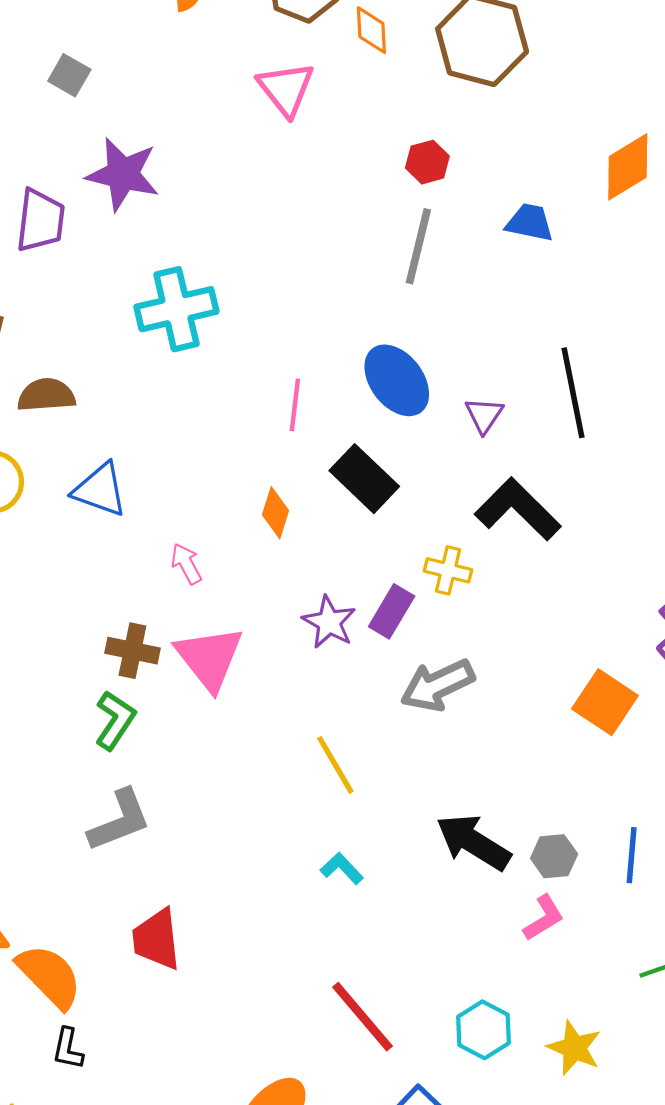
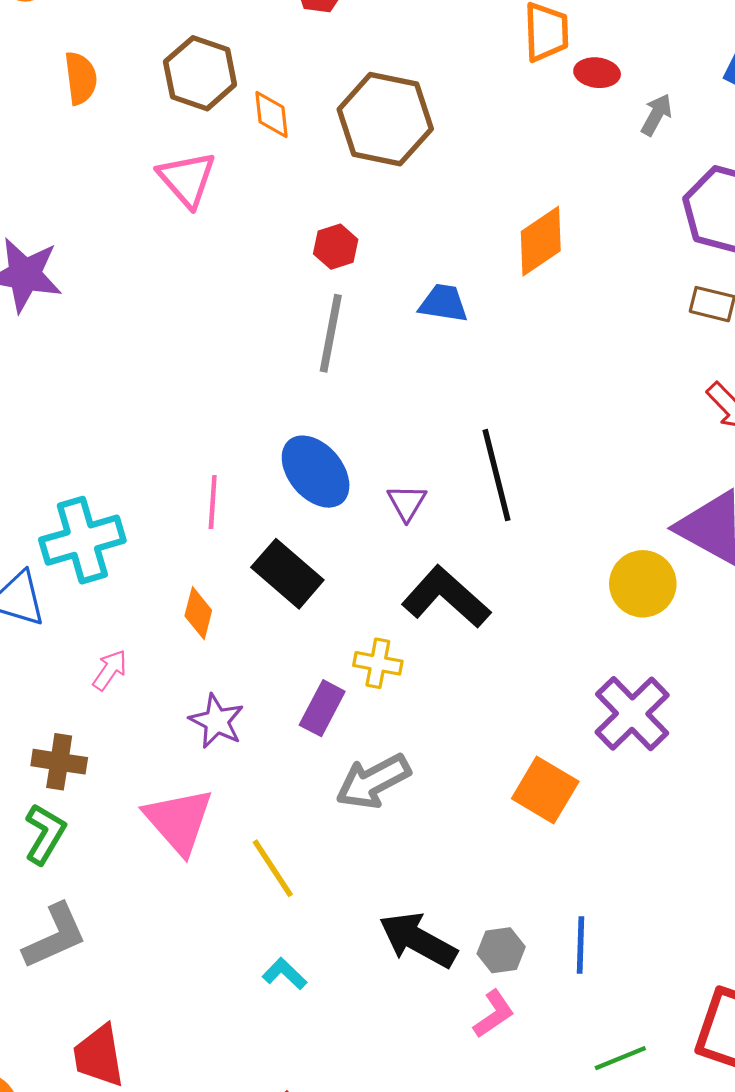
cyan cross: (176, 309) -> (82, 540), moved
pink arrow: (186, 564) -> (110, 670), turned 66
purple star: (329, 622) -> (217, 721), moved
pink triangle: (209, 658) -> (179, 821), moved

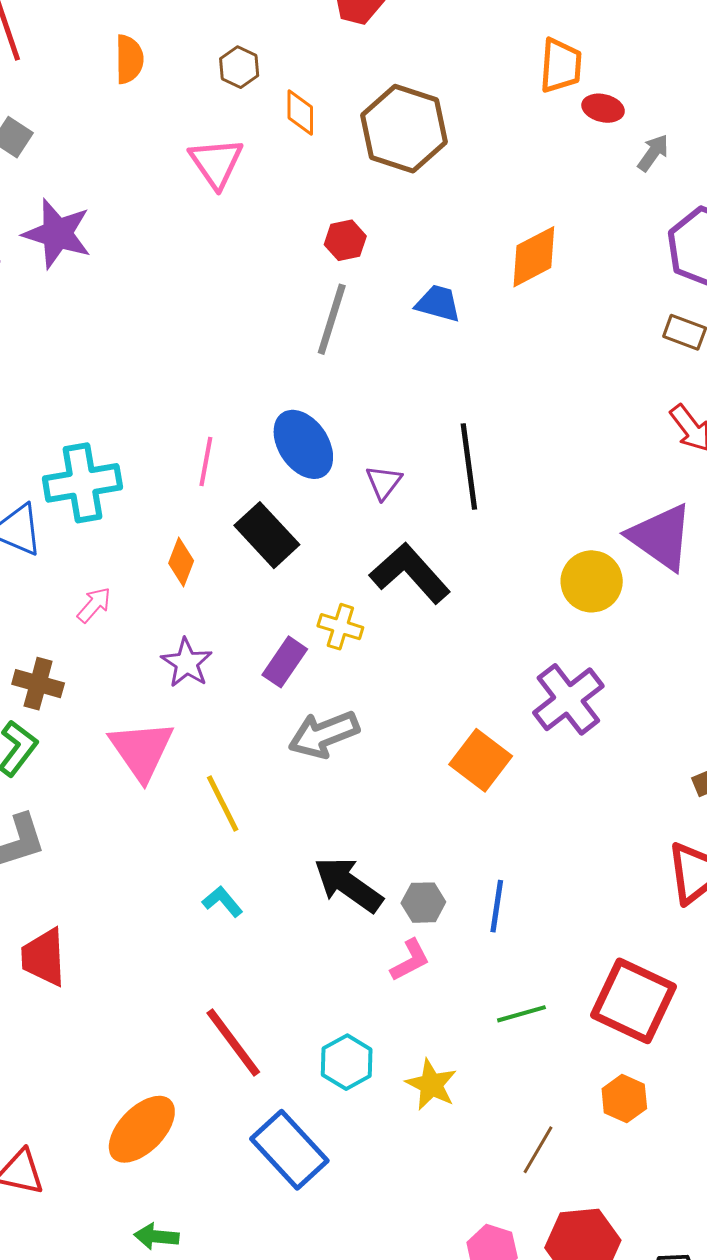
brown hexagon: (200, 73) -> (239, 67), size x0.6

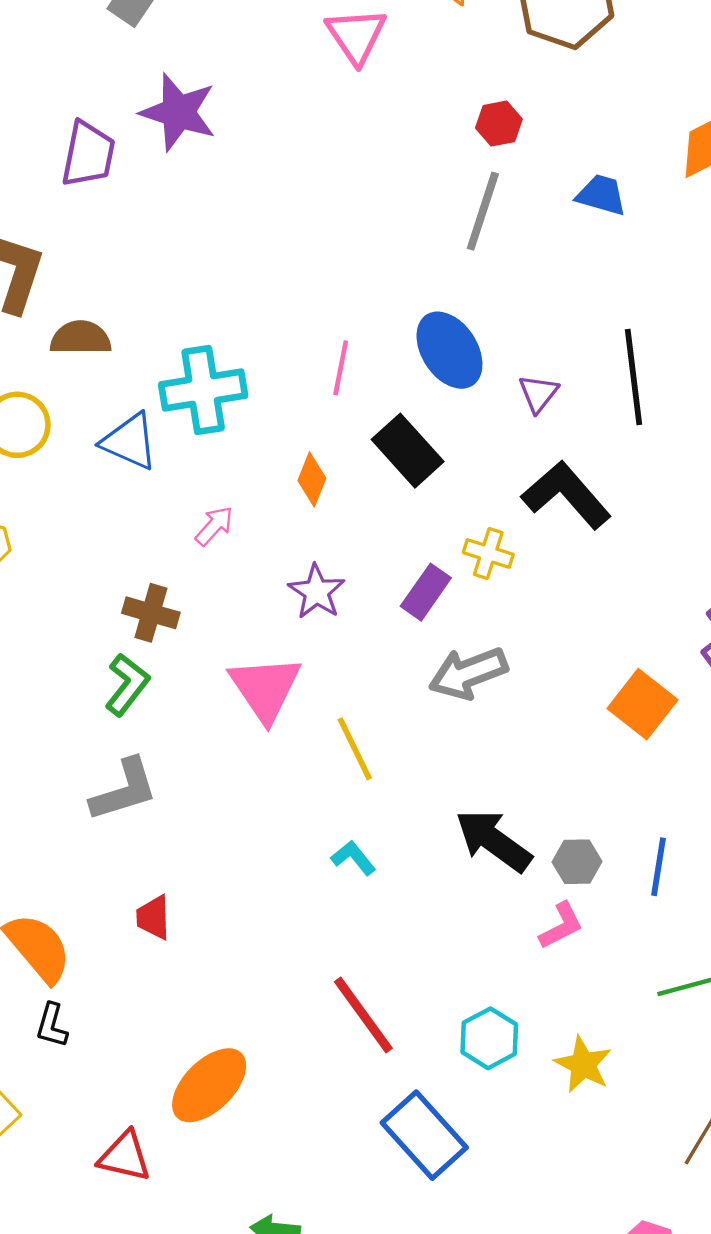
red trapezoid: (44, 957) -> (153, 917), size x0.7
orange ellipse: (142, 1129) -> (209, 1085), moved

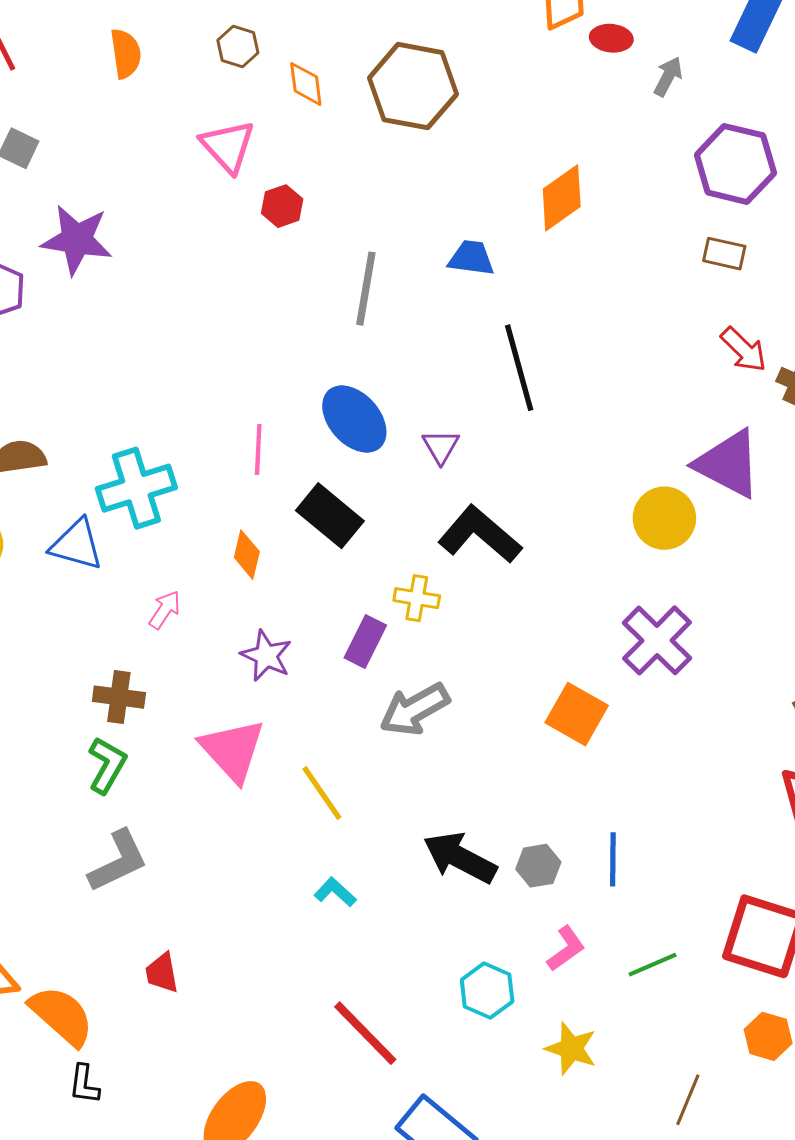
red hexagon: (499, 124) -> (282, 206), moved
black line: (633, 377) -> (519, 368), moved
pink L-shape: (561, 926) -> (566, 949), moved
cyan hexagon: (489, 1038) -> (487, 991), moved

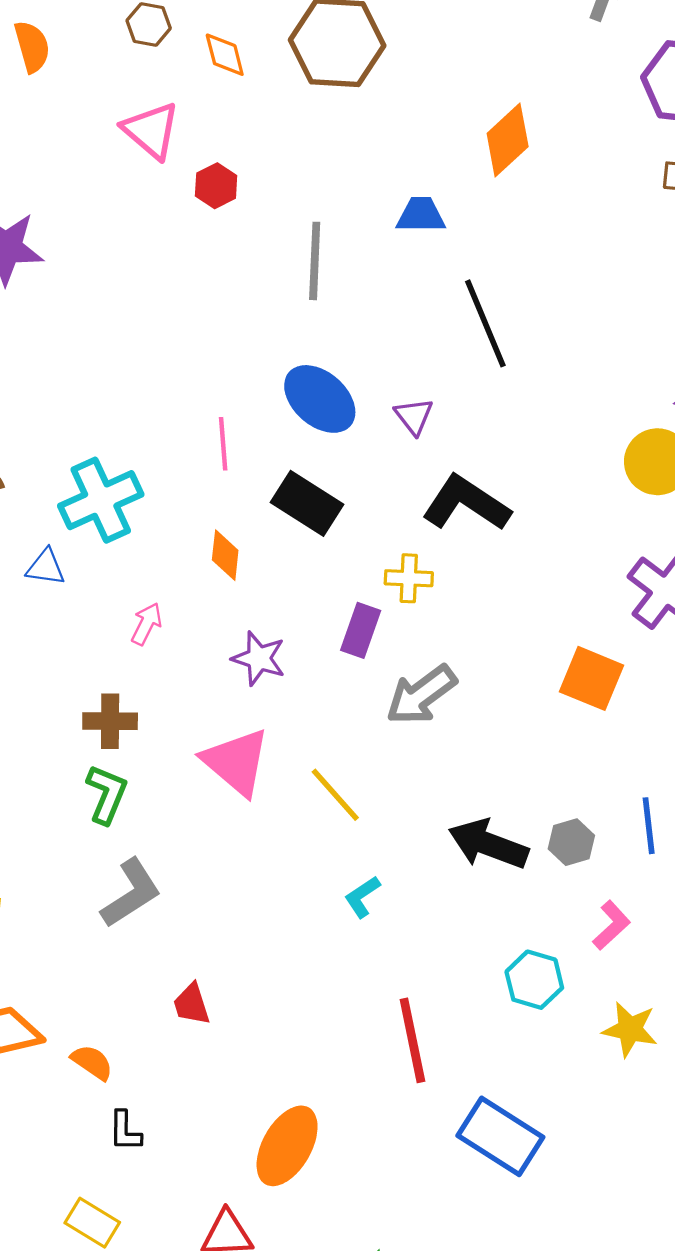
blue triangle: (77, 545) -> (46, 567), size x0.7
cyan L-shape: (335, 892) -> (362, 897), turned -69
orange semicircle: (61, 1016) -> (92, 1062), size x0.6
red line: (365, 1033) -> (412, 1040), turned 40

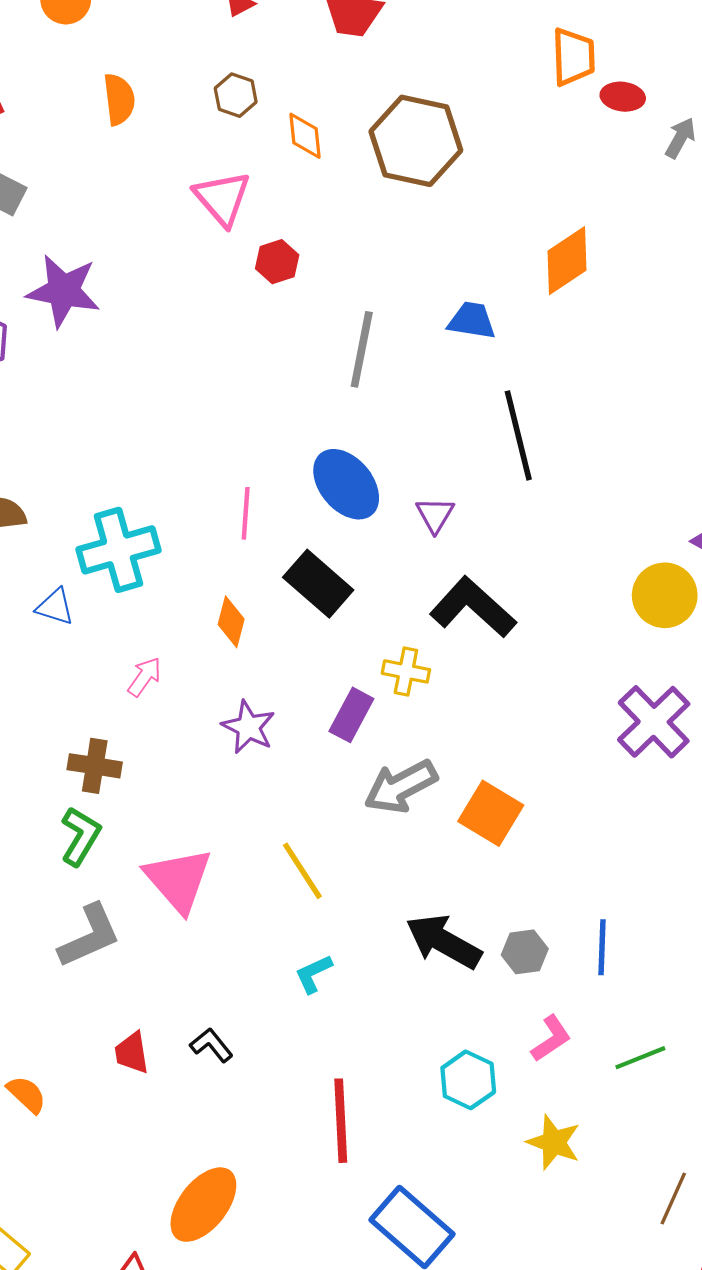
orange square: (592, 678) -> (491, 813), moved
pink triangle: (236, 762) -> (178, 880), moved
black L-shape: (125, 1131) -> (211, 1045), moved, turned 132

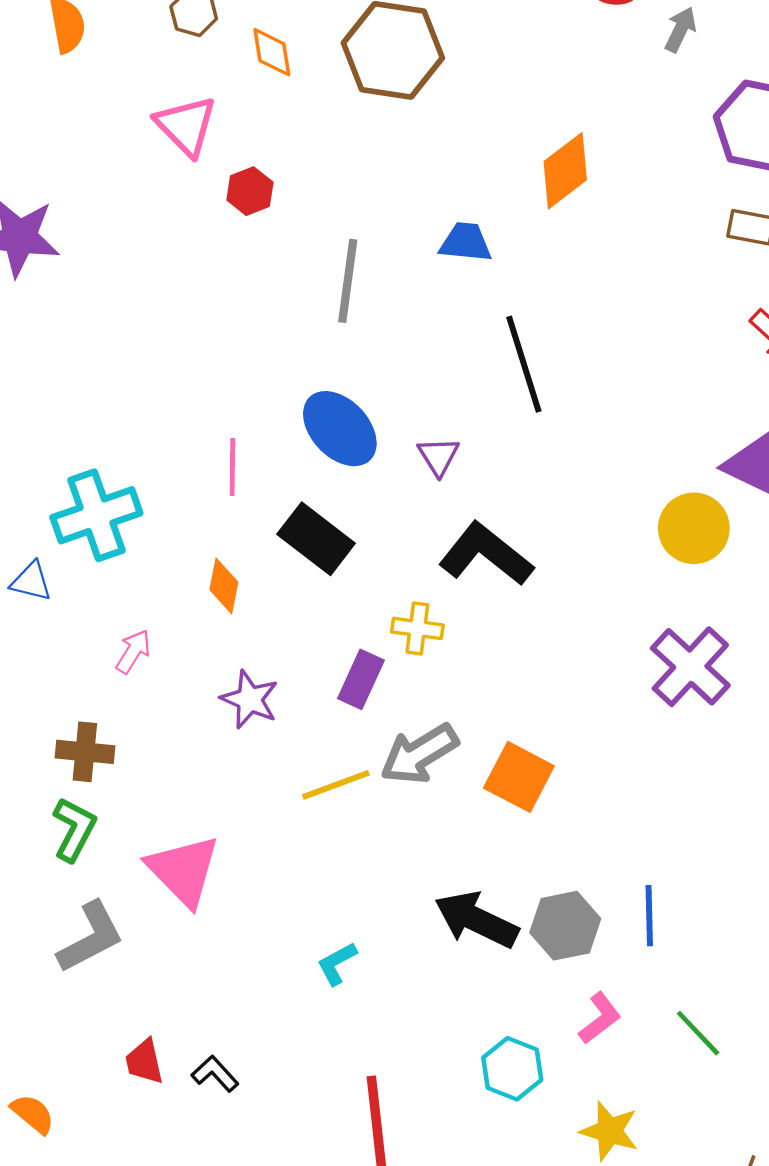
yellow line: (302, 871) -> (336, 785), moved, turned -74
gray hexagon: (525, 952) -> (565, 926), size x1.4
black L-shape: (211, 1045) -> (215, 1074), moved
green line: (640, 1058) -> (698, 1033), turned 72

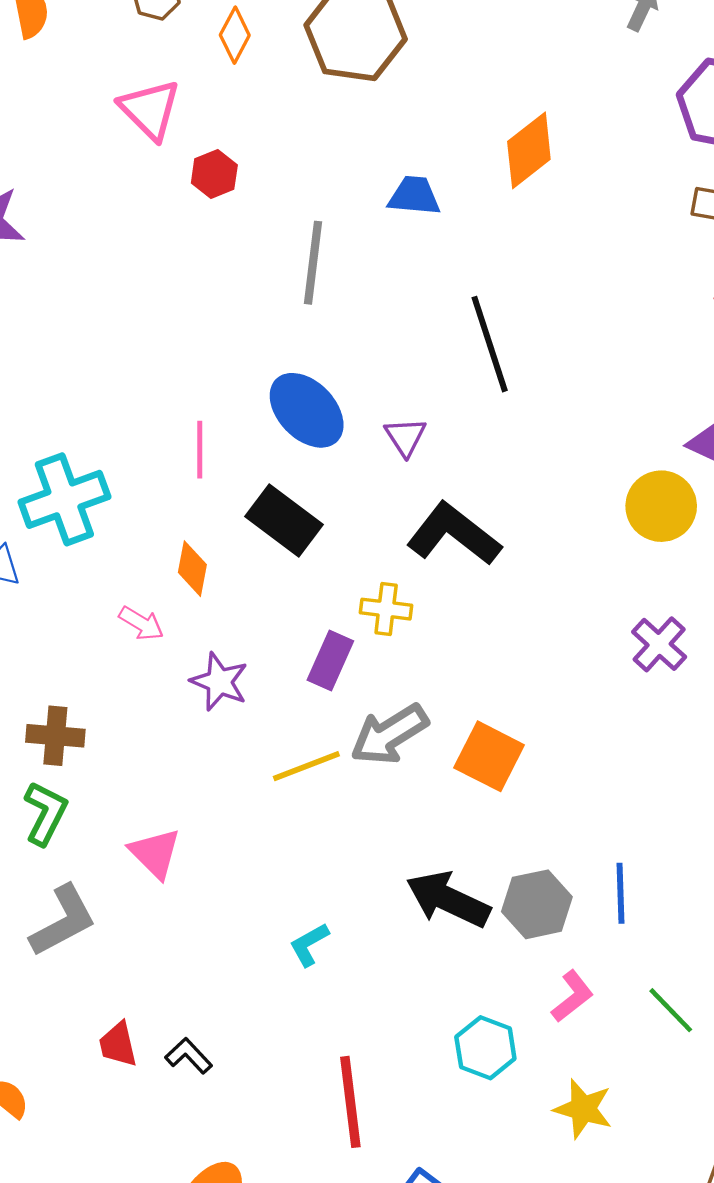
orange diamond: (272, 52) -> (235, 35), turned 38
blue trapezoid: (466, 242) -> (414, 196), moved
pink arrow: (133, 652) -> (141, 623), moved, turned 90
purple cross: (690, 667) -> (659, 644), size x0.7
pink triangle: (184, 870) -> (155, 853), size x0.7

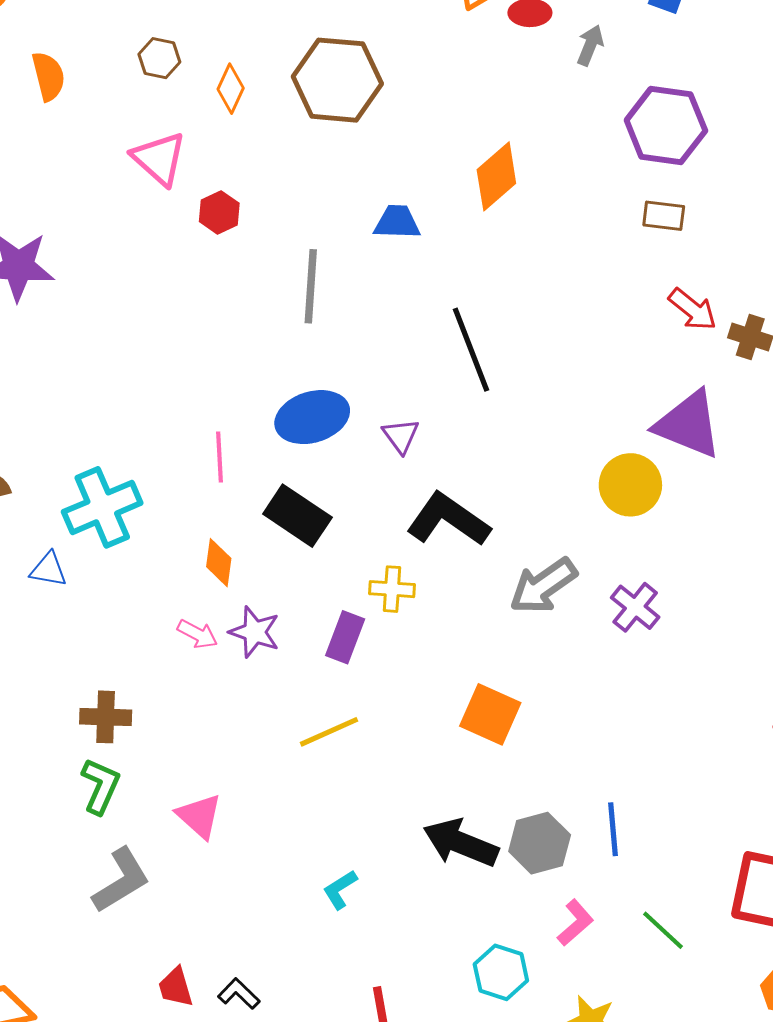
blue ellipse: (307, 410) -> (312, 417), turned -60
pink arrow: (141, 623) -> (197, 634), moved
purple star: (219, 682) -> (255, 632), moved
gray arrow: (389, 734) -> (543, 586), moved

